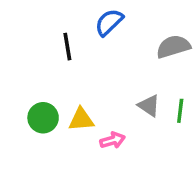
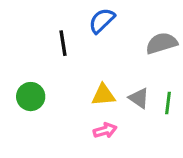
green circle: (43, 118) -> (31, 97), moved
yellow triangle: (81, 119) -> (103, 95), moved

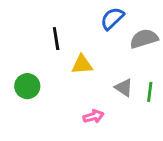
blue semicircle: (102, 21) -> (112, 18), moved
yellow triangle: (103, 95) -> (82, 65), moved

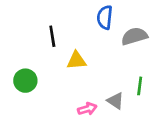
blue semicircle: (112, 18) -> (105, 17), turned -40
gray triangle: (124, 88) -> (115, 101), moved

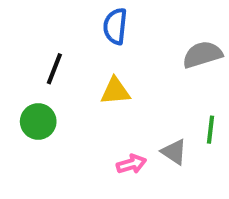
blue semicircle: (105, 17) -> (115, 26), moved
black line: (52, 36) -> (54, 69), moved, turned 30

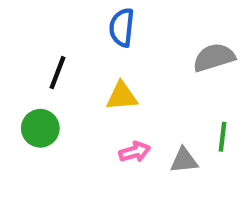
gray triangle: (174, 152) -> (184, 160), turned -40
pink arrow: (131, 164) -> (135, 152), moved

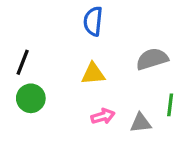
gray semicircle: (214, 58) -> (152, 59), moved
black line: (57, 73) -> (23, 62), moved

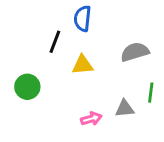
black line: (23, 62) -> (55, 42), moved
pink arrow: (103, 116) -> (91, 119), moved

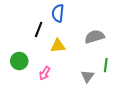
gray triangle: (125, 109) -> (87, 76), turned -48
pink arrow: (91, 119) -> (45, 73), moved, turned 136

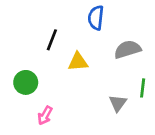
blue semicircle: (58, 13) -> (96, 18), moved
pink arrow: (45, 73) -> (45, 115), moved

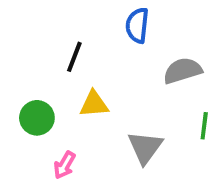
yellow triangle: (78, 62) -> (94, 104), moved
gray triangle: (118, 103) -> (145, 147), moved, size x1.4

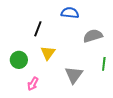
blue semicircle: (137, 25) -> (70, 13), turned 90
yellow triangle: (94, 104) -> (48, 53), turned -49

